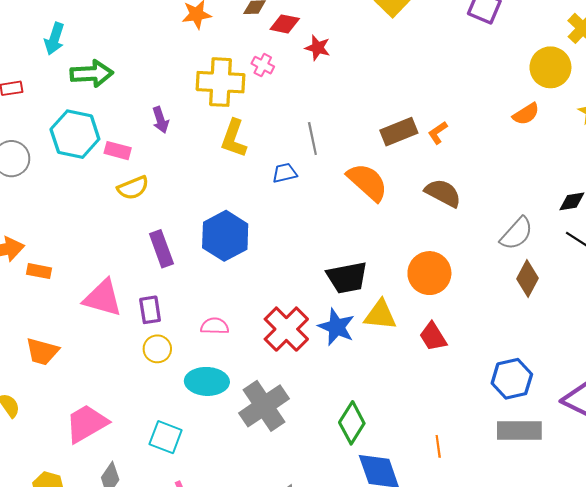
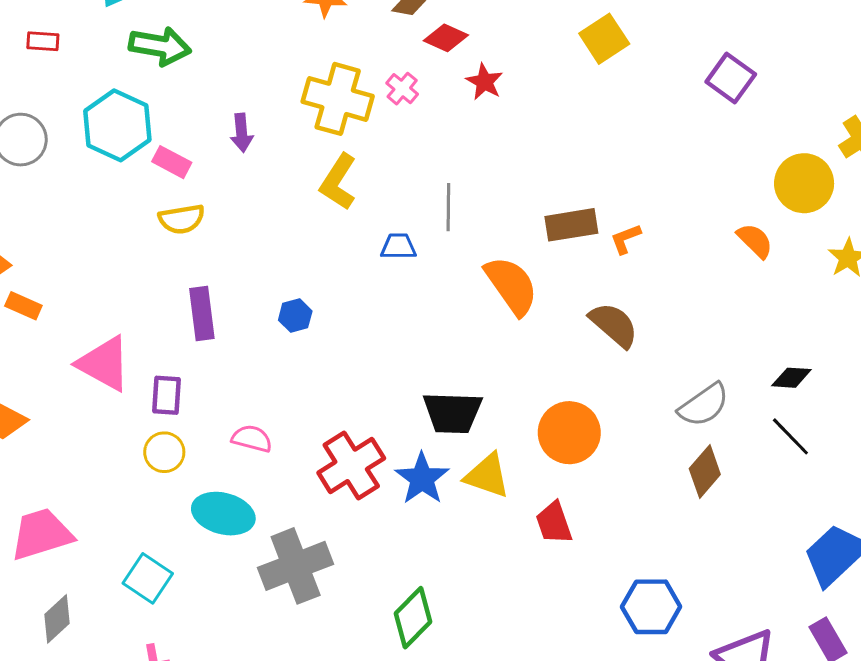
orange semicircle: (526, 114) -> (755, 241), turned -116
blue hexagon: (225, 236) -> (295, 316), size x0.5

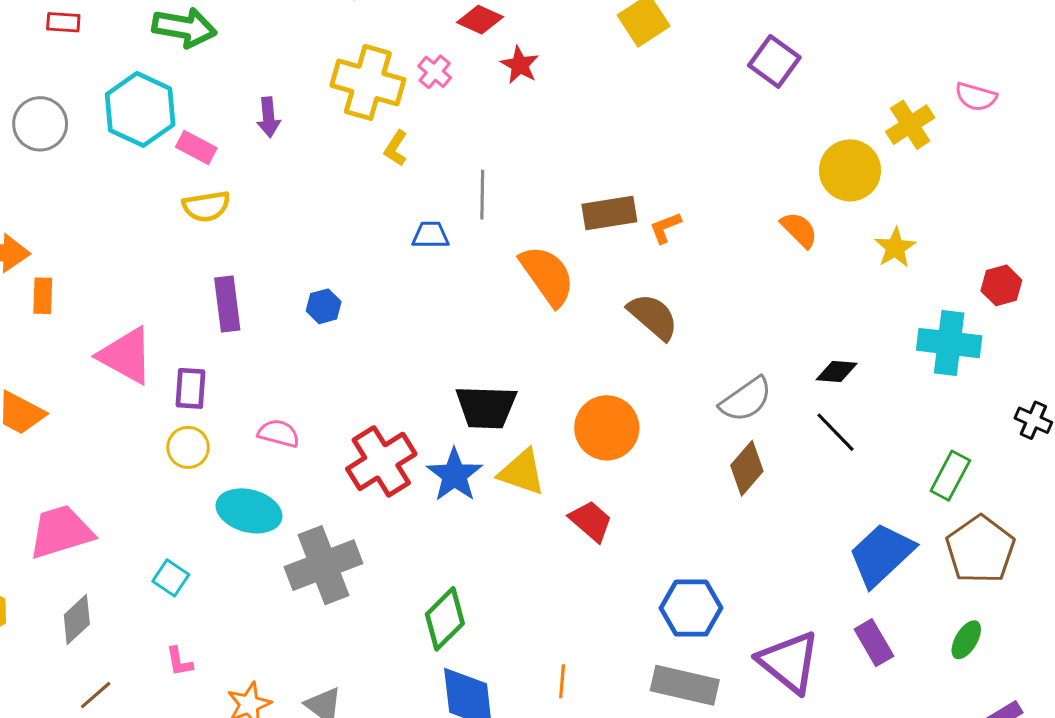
yellow L-shape: (338, 182) -> (396, 148), moved, size x0.6
orange rectangle: (23, 306) -> (43, 296), turned 68
red trapezoid: (554, 523) -> (591, 521), turned 150
cyan square: (148, 578) -> (171, 578), size x0.7

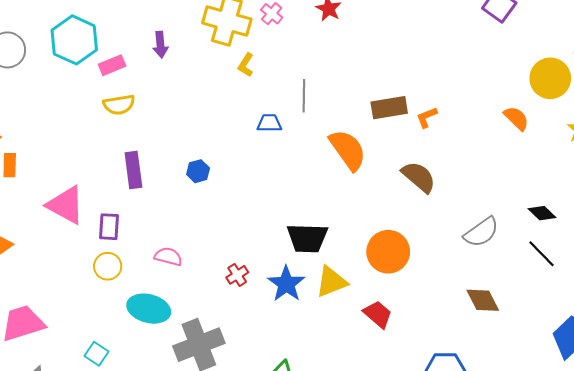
pink rectangle: (196, 147) -> (112, 65), turned -50
black diamond: (837, 371) -> (542, 213), turned 40
red cross: (381, 461) -> (237, 275), size x0.5
brown diamond: (747, 468) -> (483, 300), moved, turned -68
yellow triangle: (522, 472) -> (331, 282), turned -40

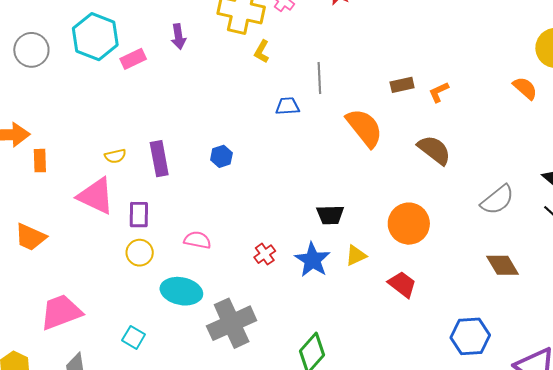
yellow semicircle: (119, 105) -> (115, 156), moved, size x0.7
brown rectangle: (389, 108) -> (402, 85), size x0.7
black trapezoid: (307, 238) -> (330, 215), size x0.7
yellow triangle: (331, 282) -> (356, 255), size x0.7

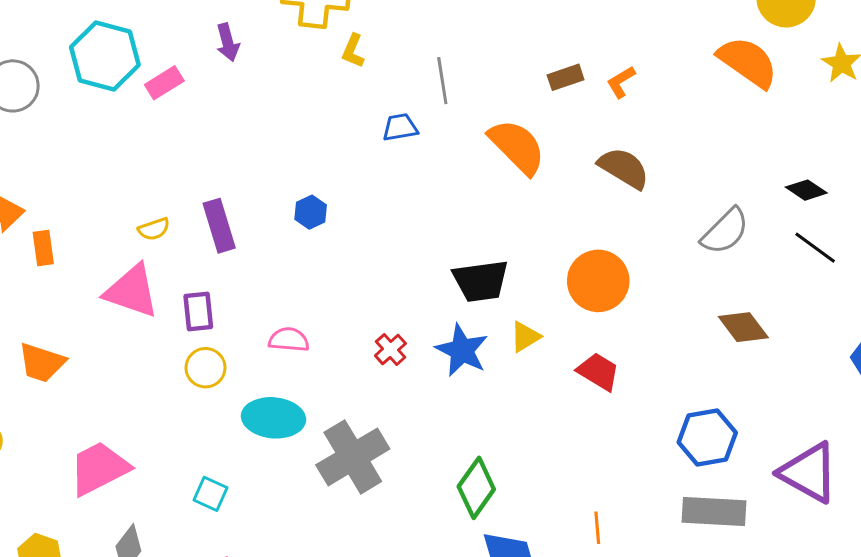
orange semicircle: (525, 88) -> (748, 62), size x1.6
black trapezoid: (330, 215) -> (481, 281), size x1.4

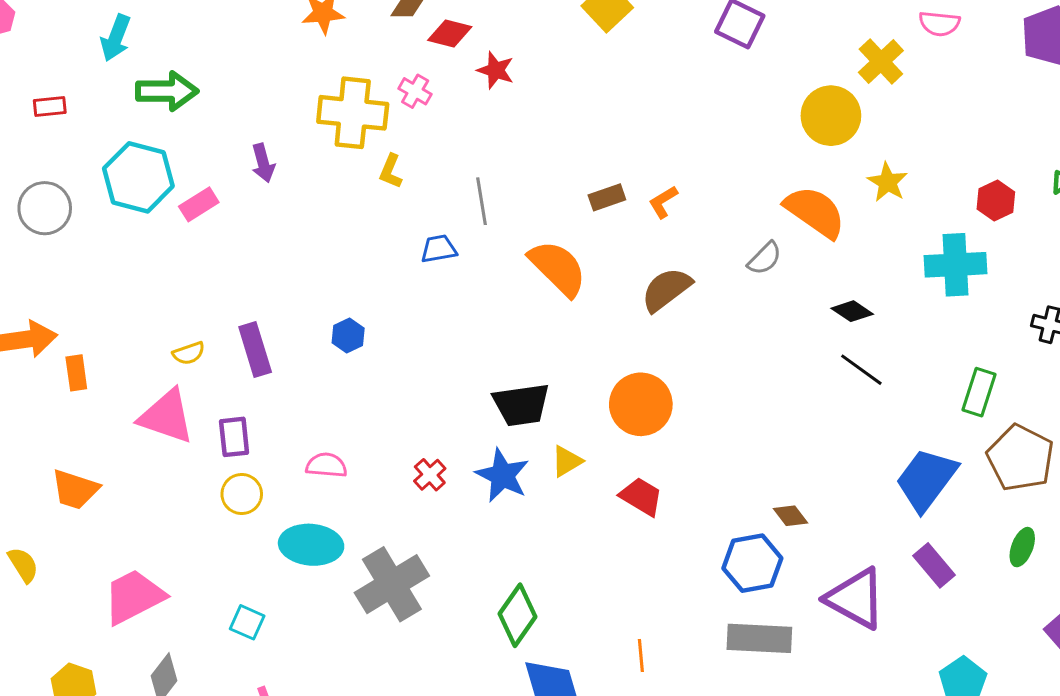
orange semicircle: (748, 62) -> (815, 212), moved
brown semicircle: (624, 168) -> (666, 289), turned -68
gray semicircle: (725, 231) -> (765, 258), moved, size x0.7
brown diamond: (743, 327) -> (791, 516), moved, size x0.7

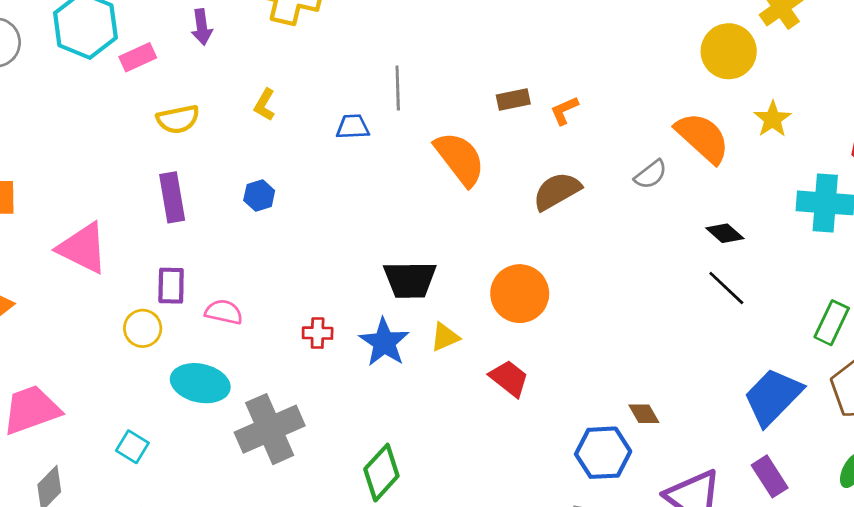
yellow L-shape: (391, 171) -> (265, 105), moved
yellow semicircle: (189, 353) -> (178, 119), moved, size x1.4
purple rectangle: (234, 437) -> (171, 286), moved
red cross: (430, 475) -> (318, 333), turned 36

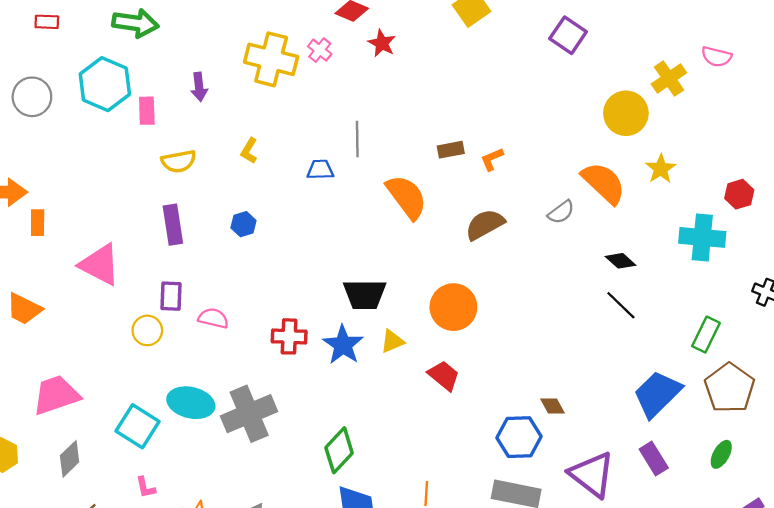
pink rectangle: (138, 57) -> (147, 111), turned -68
red cross: (318, 333) -> (289, 336), size x1.4
cyan ellipse: (200, 383) -> (191, 403), moved
cyan square: (132, 447) -> (137, 426), size x1.6

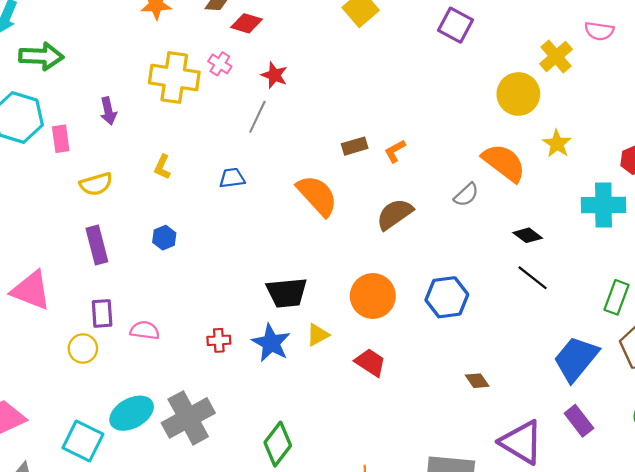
red star: (382, 43) -> (274, 75), moved
gray line: (357, 139) -> (257, 117), moved, turned 32
red cross: (289, 336) -> (219, 340), size x0.7
cyan ellipse: (191, 403) -> (132, 413), turned -36
blue hexagon: (519, 437) -> (447, 297), moved

